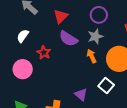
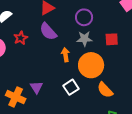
gray star: (95, 36) -> (84, 39), moved
purple triangle: (81, 95) -> (37, 87), moved

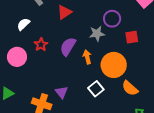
purple circle: (84, 17) -> (112, 19), moved
purple semicircle: (48, 31) -> (68, 47), moved, turned 78
gray star: (84, 39) -> (97, 34), moved

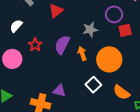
purple circle: (112, 19) -> (114, 14), moved
orange semicircle: (130, 88) -> (121, 92), moved
purple triangle: (62, 92) -> (59, 91), turned -32

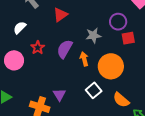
purple triangle: (59, 91) -> (59, 95), turned 40

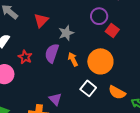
gray star: (93, 35) -> (66, 33), moved
red square: (128, 38) -> (112, 30), turned -32

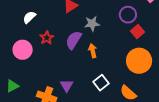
orange circle: (100, 61) -> (139, 61), moved

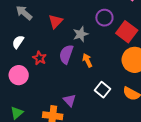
purple circle: (128, 15) -> (104, 18), moved
red square: (138, 32) -> (127, 32), size x1.5

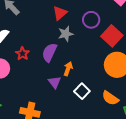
red triangle: (56, 21) -> (60, 13), moved
orange arrow: (87, 60) -> (68, 69), moved, turned 40
purple triangle: (70, 100) -> (55, 82), moved

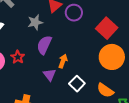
purple circle: (91, 20) -> (74, 13), moved
gray star: (66, 34) -> (35, 22), moved
red star: (22, 54) -> (18, 57), moved

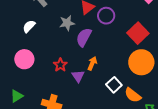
purple semicircle: (44, 45) -> (84, 37), moved
red star: (18, 57) -> (60, 65), moved
white square: (77, 84) -> (114, 85), moved

